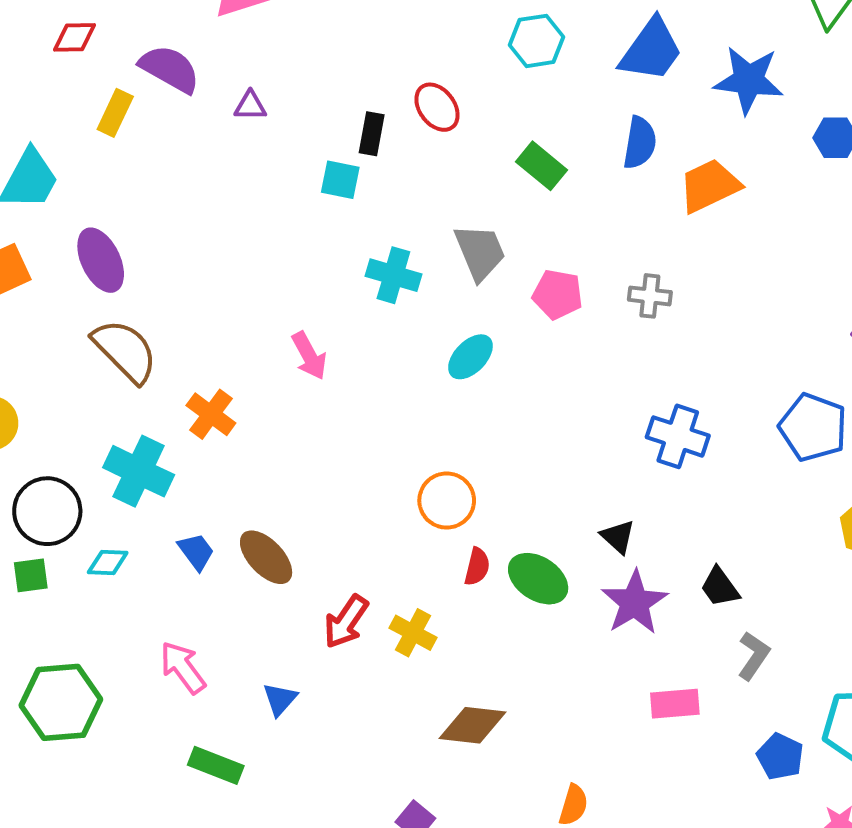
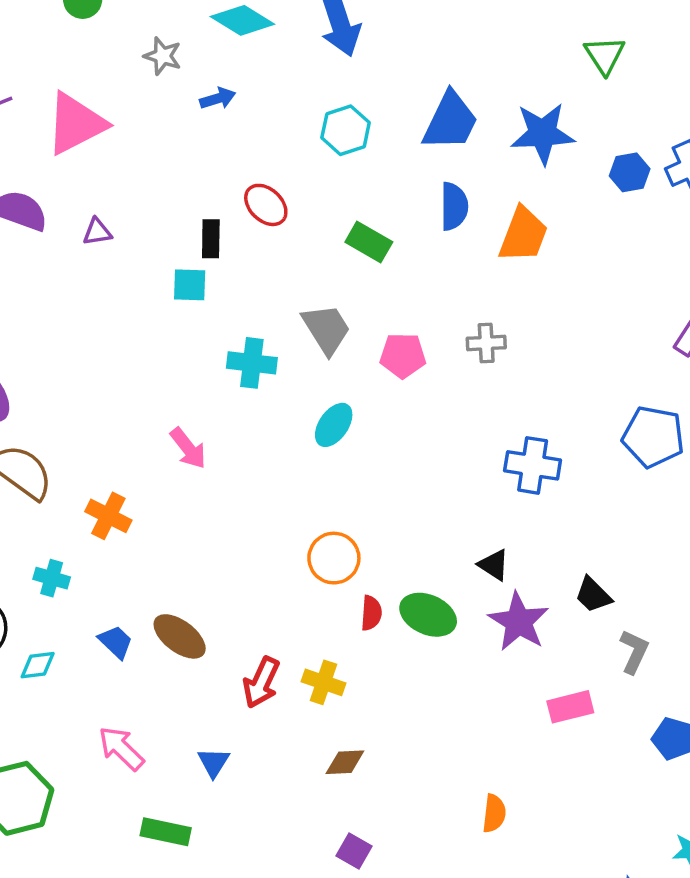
orange trapezoid: (709, 186) -> (523, 235), turned 146
cyan cross: (139, 471) -> (52, 578), size x0.6
brown diamond: (472, 725) -> (345, 762), moved, size x0.7

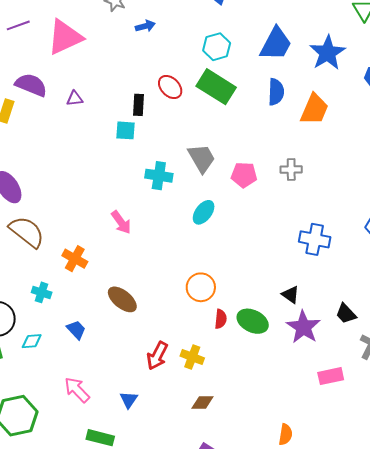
blue star: (543, 133) -> (327, 53), turned -30
green rectangle: (369, 242) -> (216, 87), moved, size x1.5
brown ellipse: (180, 636) -> (122, 299), moved

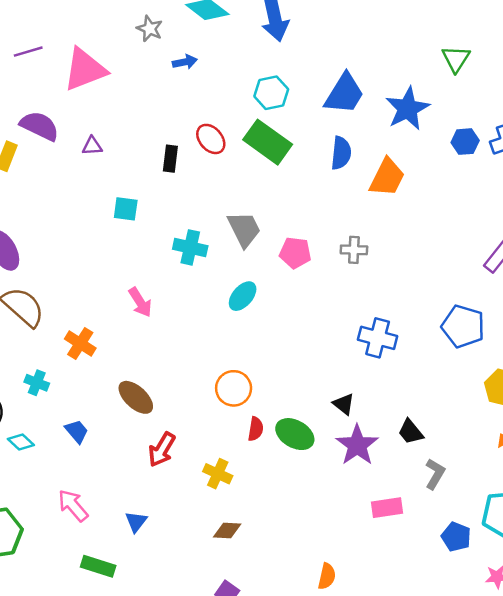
cyan square: (126, 130) -> (126, 209), moved
cyan diamond: (32, 341) -> (21, 442), turned 45
red arrow: (157, 356) -> (162, 450), moved

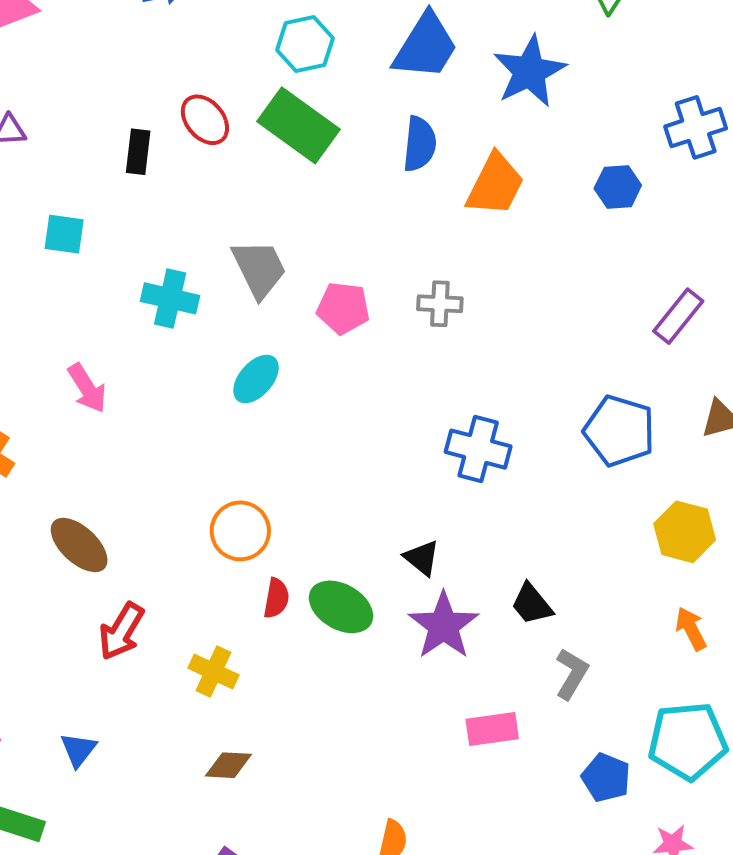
blue hexagon: (465, 142) -> (618, 187), moved

